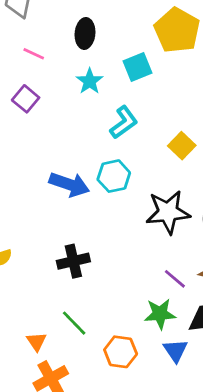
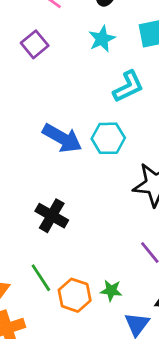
black cross: (73, 261) -> (52, 216), turned 32
green star: (160, 314) -> (111, 291), moved, size x0.7
orange hexagon: (121, 352) -> (75, 295), moved

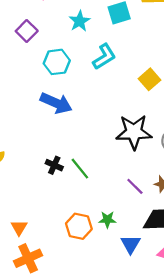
cyan hexagon: (108, 138) -> (57, 62), moved
black cross: (52, 216) -> (54, 165), size x0.7
green line: (41, 278) -> (80, 169), moved

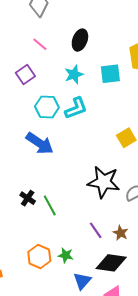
cyan L-shape: (104, 57) -> (76, 108), moved

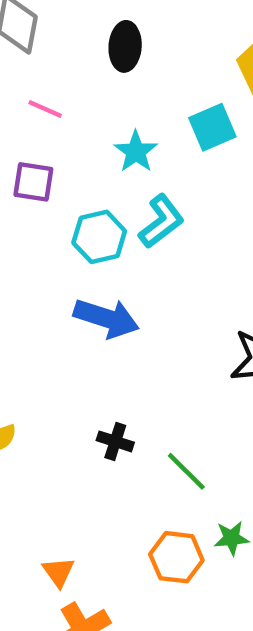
black ellipse: (80, 40) -> (125, 46), moved
purple square: (25, 75) -> (33, 182), turned -30
green line: (50, 205) -> (186, 471), moved

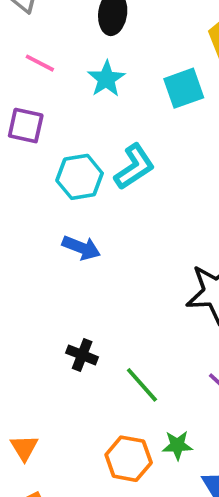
cyan star: (136, 152) -> (106, 79), moved
blue arrow: (106, 318) -> (81, 248), size x0.7
orange triangle: (58, 572) -> (24, 448), moved

